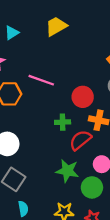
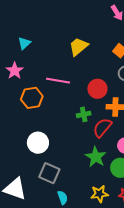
yellow trapezoid: (56, 26) -> (78, 47), moved
green star: (67, 171) -> (96, 157), turned 30

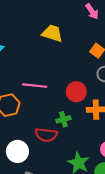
yellow trapezoid: (78, 47) -> (52, 33), moved, turned 60
red semicircle: (102, 128) -> (46, 135), moved, turned -120

